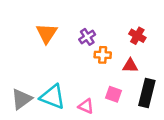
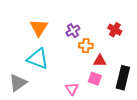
red triangle: (130, 66) -> (100, 61), moved
cyan triangle: (53, 97) -> (38, 59), moved
pink triangle: (86, 106) -> (72, 89), turned 32

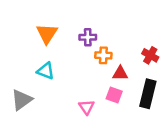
red cross: (115, 30) -> (150, 55), moved
purple cross: (73, 31) -> (88, 37), turned 32
cyan triangle: (38, 59) -> (46, 71), size x0.7

